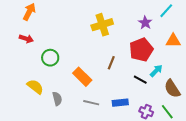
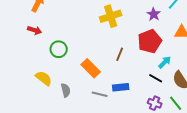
black line: (140, 80) -> (156, 78), moved
blue rectangle: (120, 103) -> (121, 87), moved

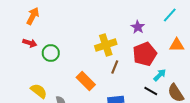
purple star: (154, 14) -> (138, 27), moved
yellow cross: (111, 16) -> (106, 45), moved
green circle: (59, 49) -> (51, 53), moved

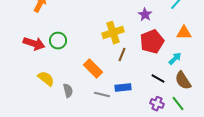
red arrow: (30, 43) -> (34, 44), moved, size x1.5
cyan arrow: (160, 75) -> (175, 59), moved

